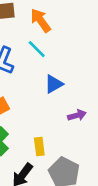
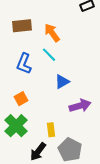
purple arrow: (77, 115) -> (80, 106), size x1.5

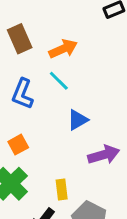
brown rectangle: (22, 26) -> (20, 39), turned 72
orange arrow: (52, 33) -> (63, 49), turned 102

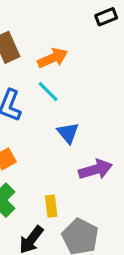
blue triangle: (78, 120) -> (68, 133), turned -40

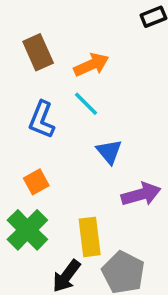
yellow rectangle: (51, 206) -> (90, 237), size x1.5

